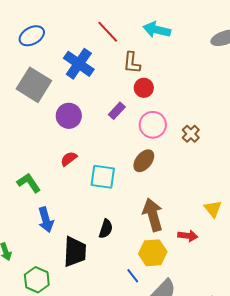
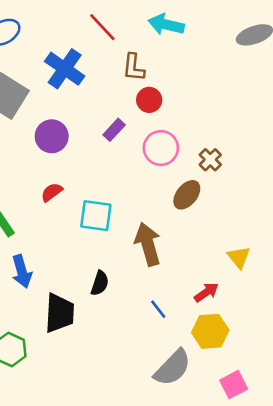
brown ellipse: (144, 161) -> (187, 195), moved
brown arrow: (153, 215) -> (148, 244), moved
red arrow: (188, 236) -> (206, 292), turned -42
yellow hexagon: (153, 253) -> (210, 331), moved
blue line: (133, 276) -> (158, 309), moved

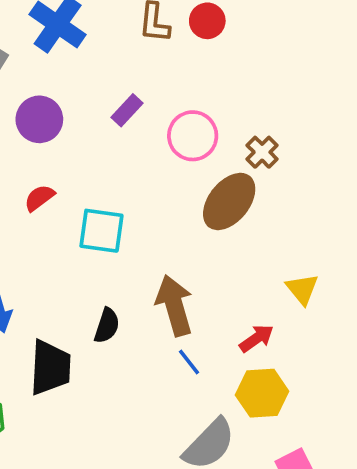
red circle: (149, 100) -> (207, 21), moved
brown ellipse: (187, 195) -> (229, 201), size x1.4
brown arrow: (148, 244) -> (174, 306), moved

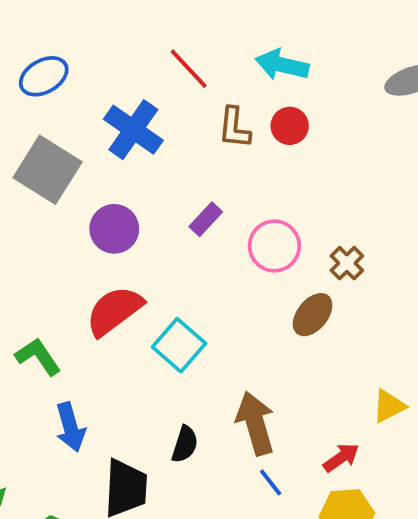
red semicircle: (39, 198) -> (114, 311), size x1.8
brown ellipse: (229, 201) -> (313, 315), size x0.7
cyan square: (101, 231) -> (179, 345), turned 33
yellow triangle: (302, 289) -> (389, 406), turned 42

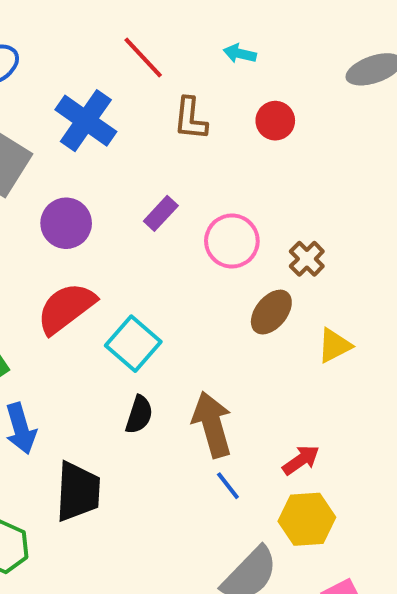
cyan arrow: (282, 65) -> (240, 54), size x0.6
red circle: (290, 126) -> (275, 121), moved
yellow triangle: (389, 406) -> (334, 346), moved
black semicircle: (185, 444) -> (139, 415), moved

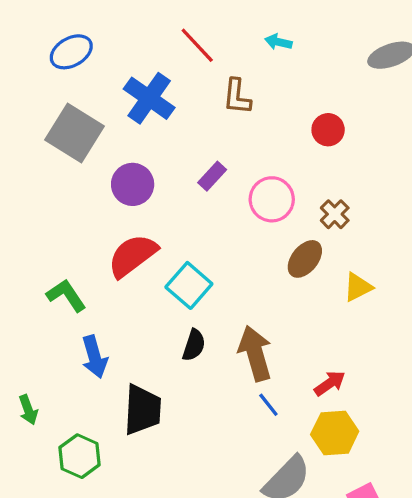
red circle: (275, 121) -> (328, 130), moved

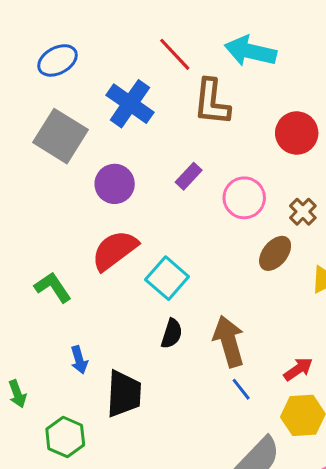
cyan arrow: (278, 42) -> (250, 51), size x2.0
brown L-shape: (237, 97) -> (212, 102), size x1.4
red circle: (328, 130) -> (297, 133), size x1.4
blue arrow: (94, 357) -> (79, 360), moved, size x0.7

